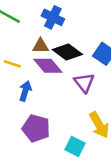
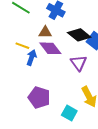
black diamond: (67, 52) -> (79, 35), moved
blue arrow: (25, 91) -> (32, 58), moved

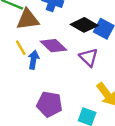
brown triangle: (45, 32) -> (28, 19), moved, size x1.5
yellow line: (22, 46) -> (21, 48), turned 48

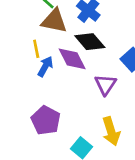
black diamond: (84, 25) -> (90, 42), moved

